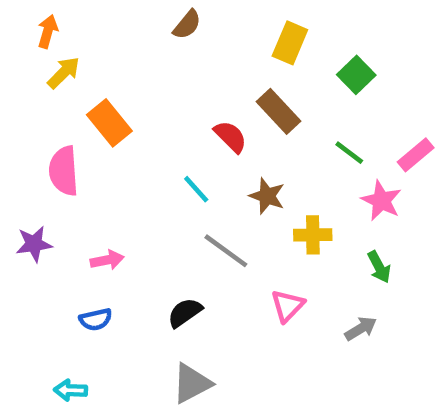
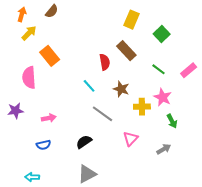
brown semicircle: (187, 25) -> (52, 11), moved
red semicircle: (230, 137) -> (105, 62), turned 35
pink star: (381, 201) -> (163, 97), moved

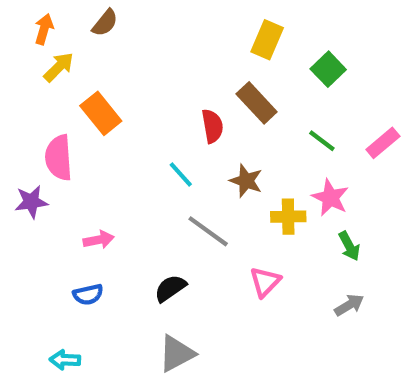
purple star: (16, 111) -> (31, 202), moved
gray arrow: (164, 149) -> (349, 305), moved

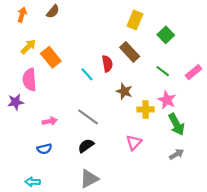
yellow arrow: (59, 67) -> (28, 47), moved
cyan line: (181, 174) -> (87, 74), moved
gray line: (208, 231) -> (88, 117), moved
green arrow: (349, 246) -> (176, 124), size x1.5

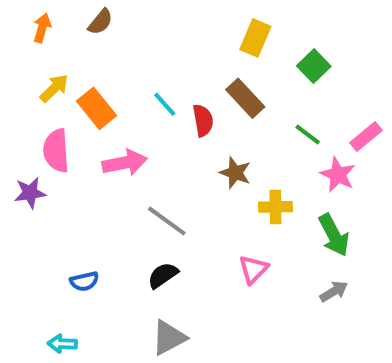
cyan line: (87, 74) -> (165, 104), moved
pink star: (167, 100) -> (338, 175), moved
pink arrow: (50, 121) -> (125, 163), moved, size x1.5

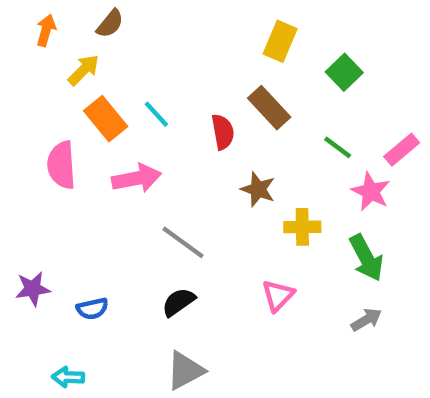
yellow arrow: (54, 88) -> (84, 70), moved
cyan line: (165, 104) -> (156, 114), moved
purple star: (30, 193) -> (33, 289), moved

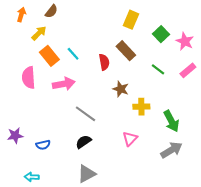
pink star: (371, 192) -> (185, 41), moved
gray arrow: (366, 320) -> (171, 150), size x1.5

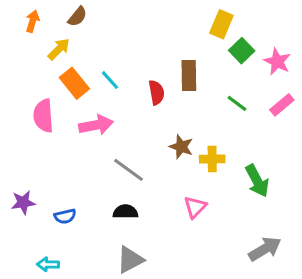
yellow rectangle: (131, 20) -> (221, 24), moved
brown rectangle: (126, 51) -> (189, 75), turned 42
brown star: (121, 89) -> (181, 147), moved
black semicircle: (83, 142) -> (125, 212), turned 35
gray arrow: (171, 150) -> (265, 249), moved

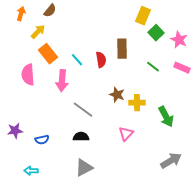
cyan line: (110, 80) -> (77, 60), moved
pink rectangle: (282, 105) -> (182, 68), turned 63
pink arrow: (96, 125) -> (62, 81), turned 105

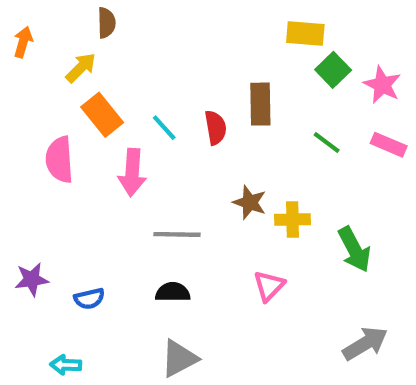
brown semicircle: (50, 11) -> (106, 23), turned -40
orange arrow: (21, 14) -> (23, 42), moved
yellow rectangle: (143, 16) -> (305, 33), turned 72
gray line: (83, 110) -> (177, 234), turned -35

